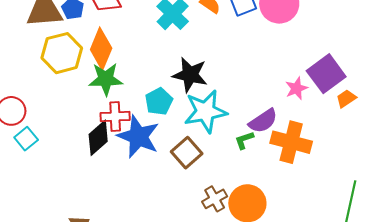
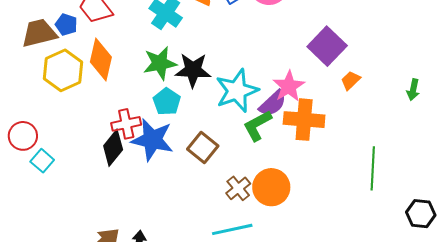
green star: (106, 79) -> (160, 63), moved
pink star: (297, 88) -> (289, 86), moved, size x1.4
orange trapezoid: (346, 99) -> (351, 80), moved
cyan star: (205, 111) -> (237, 91), moved
green L-shape: (244, 140) -> (257, 125), size x1.6

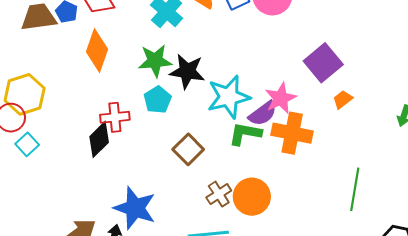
yellow hexagon: (63, 70) -> (25, 94), moved
green L-shape: (257, 125) -> (245, 134), turned 32
blue star: (152, 140) -> (135, 208), moved

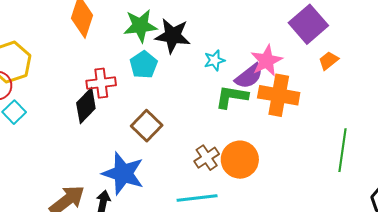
cyan star: (229, 97) -> (214, 60), size x0.5
brown square: (188, 149) -> (147, 126), moved

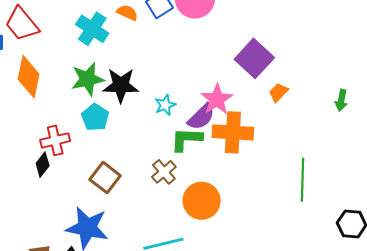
black diamond: (86, 106) -> (43, 165), size x0.7
brown cross: (207, 158) -> (164, 172), moved

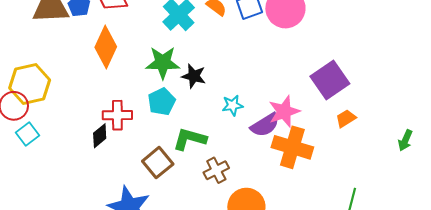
black star: (121, 85) -> (194, 76), size x0.7
green L-shape: (186, 139) -> (190, 139), moved

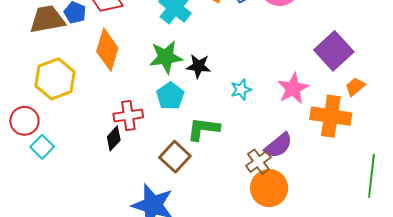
yellow hexagon: (30, 84) -> (55, 79), moved
purple semicircle: (265, 125) -> (278, 145), moved
orange cross: (292, 147) -> (331, 116), moved
brown cross: (216, 170) -> (258, 162), moved

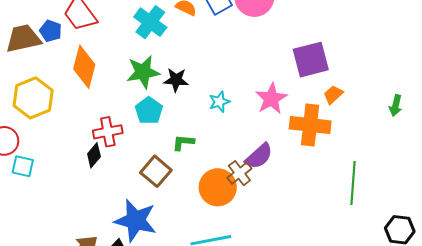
purple square: (334, 51) -> (311, 60), turned 30
green L-shape: (203, 129) -> (183, 142), size x0.7
cyan square: (42, 147) -> (23, 166), turned -30
orange circle: (269, 188) -> (218, 187), moved

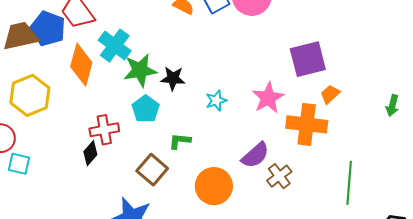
cyan cross: (150, 22) -> (115, 46), moved
blue pentagon: (51, 31) -> (48, 28), size x1.6
brown cross: (239, 173) -> (279, 176), moved

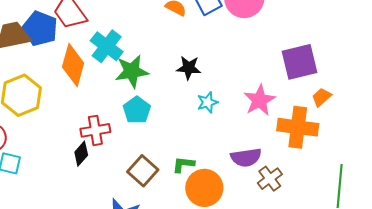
black star: (173, 78) -> (189, 68), moved
green L-shape: (180, 141) -> (183, 164), moved
purple semicircle: (255, 155) -> (246, 157), turned 32

